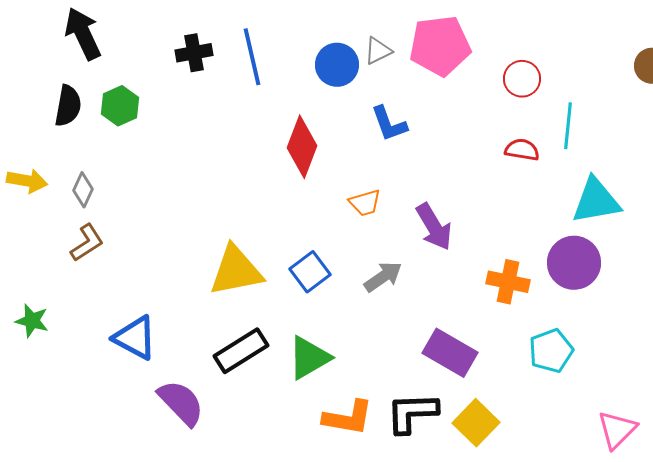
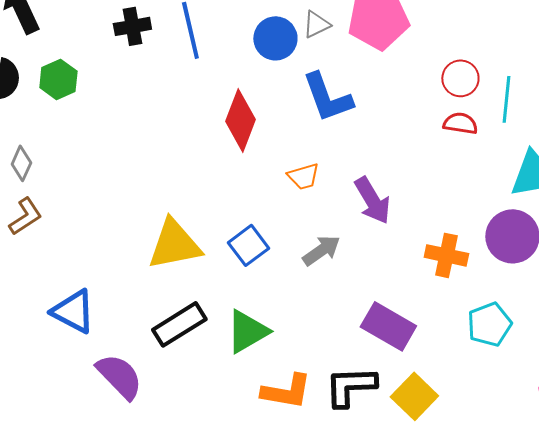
red circle: (522, 79) -> (460, 78), moved
blue L-shape: (389, 124) -> (327, 97), size x1.4

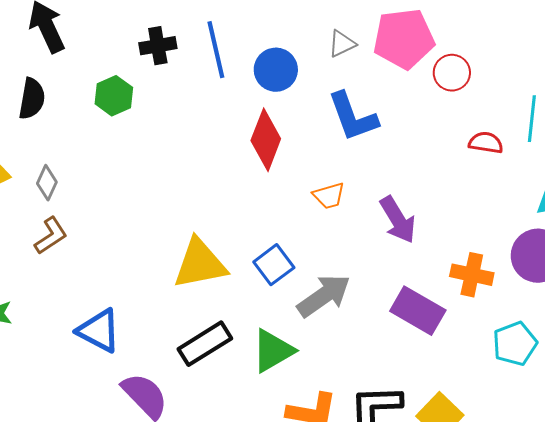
blue circle: (275, 38) -> (276, 70), moved
red circle: (460, 78) -> (452, 73), moved
green hexagon: (58, 79) -> (114, 96), moved
gray arrow: (321, 250) -> (324, 296), moved, size x1.4
purple rectangle: (388, 326) -> (418, 311), moved

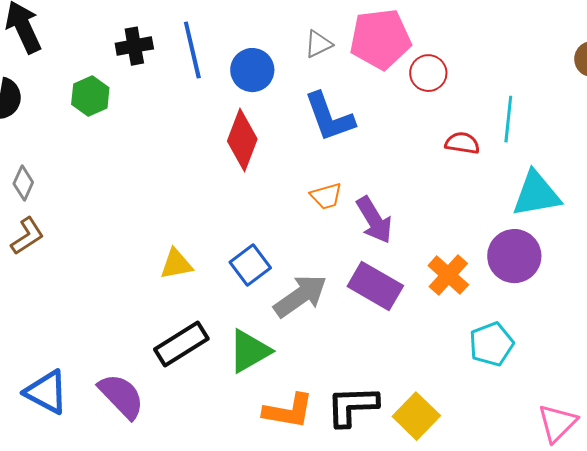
orange trapezoid: (329, 196) -> (326, 196), moved
yellow triangle: (200, 264) -> (176, 264), size x0.6
orange cross: (472, 275) -> (448, 275), turned 30
purple rectangle: (418, 311) -> (375, 286), moved
blue triangle: (99, 331) -> (46, 392), moved

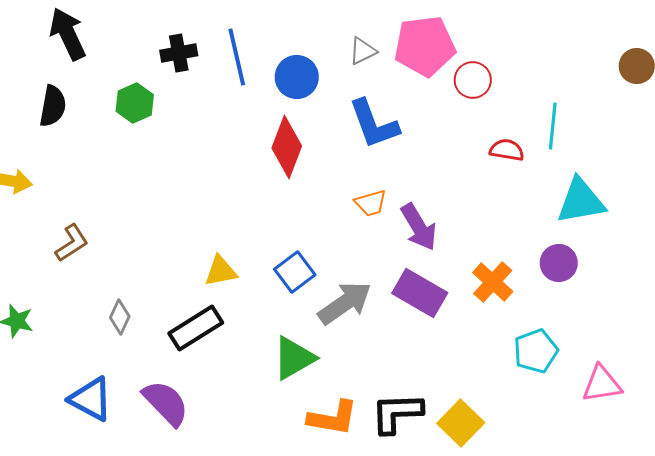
gray diamond: (23, 183) -> (120, 317), moved
purple circle: (514, 256) -> (559, 263), size x0.7
black rectangle: (181, 344) -> (196, 328), moved
pink triangle: (557, 423) -> (602, 384), moved, turned 36

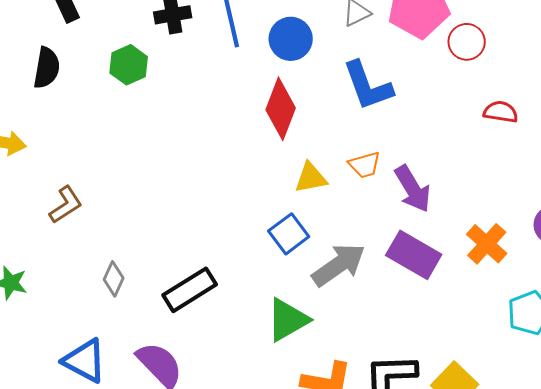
yellow triangle: (221, 271) -> (311, 178), moved

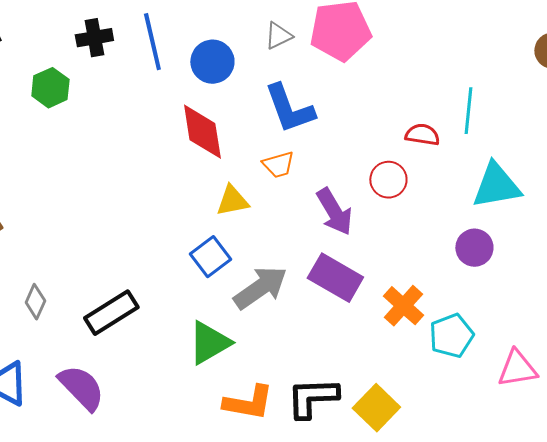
red circle: (467, 42) -> (388, 180), moved
red diamond: (281, 109) -> (202, 132), turned -30
orange trapezoid: (365, 165) -> (278, 165), moved
orange cross: (487, 244) -> (403, 306), moved

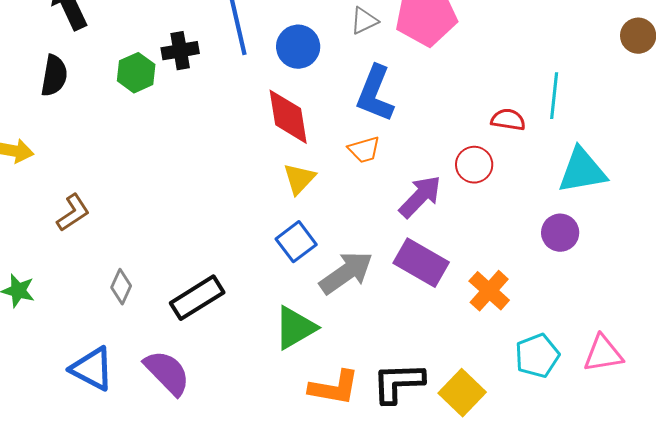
black cross: (94, 38) -> (180, 51), moved
blue L-shape: (289, 109) -> (375, 94), turned 42
yellow triangle: (232, 201) -> (299, 179), moved, turned -36
purple arrow: (334, 212) -> (420, 197), turned -105
cyan pentagon: (451, 336) -> (537, 356), moved

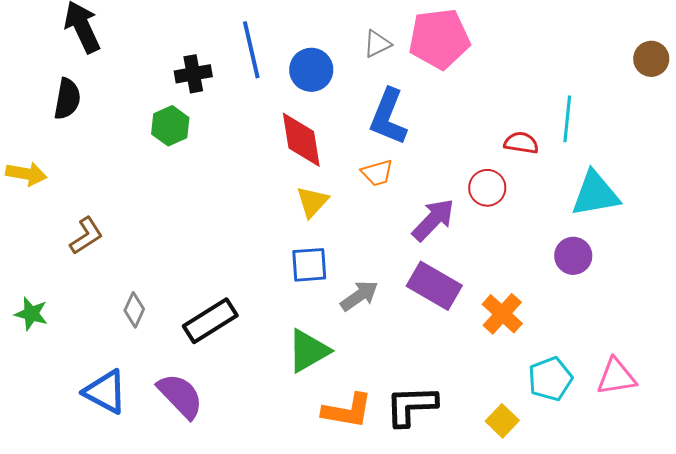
green hexagon: (136, 73) -> (170, 126), moved
blue square: (296, 242) -> (309, 265), turned 33
gray arrow: (346, 273) -> (359, 296), size x0.7
yellow square: (462, 393) -> (502, 421), moved, size x0.7

